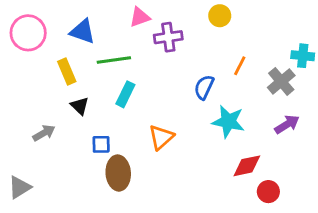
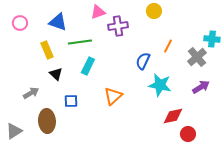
pink circle: (28, 33) -> (20, 23), size x0.6
brown ellipse: (118, 173) -> (47, 121), moved

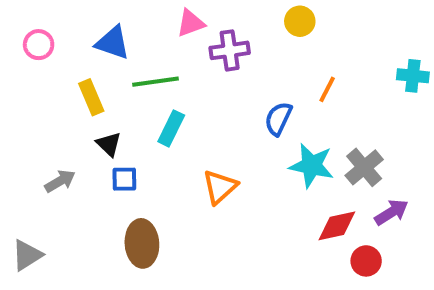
gray cross: (197, 57) -> (364, 167), moved
purple arrow: (201, 87) -> (391, 212), moved
blue square: (71, 101) -> (124, 179), moved
brown ellipse: (47, 121) -> (142, 243), moved

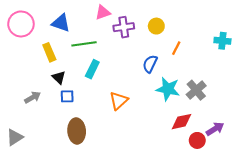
yellow circle: (300, 21) -> (156, 26), moved
pink circle: (39, 45) -> (21, 24), size x1.6
purple arrow: (391, 212) -> (215, 129), moved

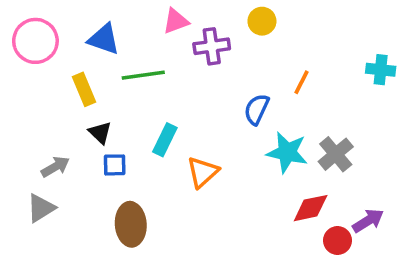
yellow circle: (156, 26) -> (262, 21), moved
cyan rectangle: (92, 69) -> (165, 140), moved
gray triangle: (15, 137) -> (41, 208), moved

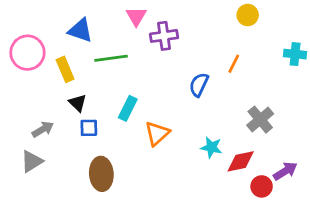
pink triangle: (176, 21) -> (136, 16), turned -40
yellow circle: (262, 21) -> (248, 15), moved
pink circle: (35, 41) -> (27, 53), moved
cyan star: (287, 152) -> (211, 147), moved, size x0.7

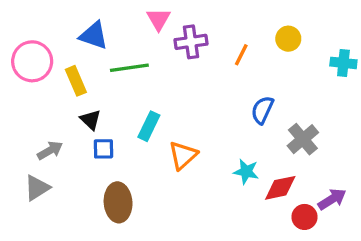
yellow circle: (248, 15) -> (288, 39), moved
orange line: (234, 64) -> (241, 55), moved
blue semicircle: (199, 85) -> (262, 110), moved

